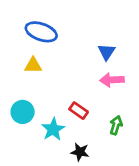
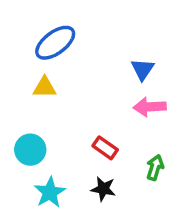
blue ellipse: (41, 32) -> (55, 43), turned -56
cyan star: (53, 129) -> (50, 192), moved
black star: (80, 152) -> (103, 189), moved

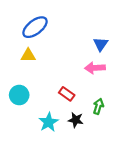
blue triangle: (143, 69) -> (101, 44), moved
black star: (103, 189) -> (76, 120), moved
cyan star: (50, 192) -> (49, 122), moved

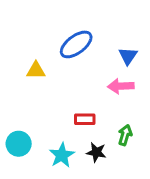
blue ellipse: (35, 27) -> (76, 44), moved
red rectangle: (67, 94) -> (85, 119), turned -35
cyan circle: (19, 95) -> (19, 144), moved

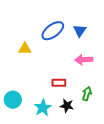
blue triangle: (128, 56) -> (80, 31), moved

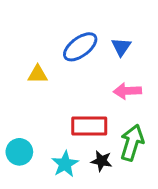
red rectangle: (59, 83) -> (89, 126), size x1.6
green arrow: (87, 94) -> (132, 143), size x1.6

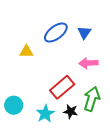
red rectangle: (89, 126) -> (62, 87), turned -40

